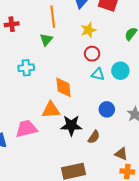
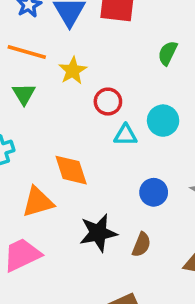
orange line: (53, 17) -> (27, 52), turned -55
yellow star: (88, 30) -> (73, 71), moved
orange triangle: (51, 110) -> (38, 202), moved

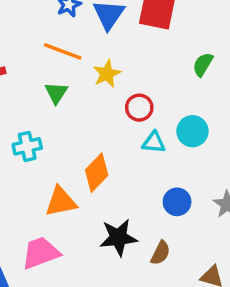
orange diamond: (71, 170) -> (97, 173), turned 57

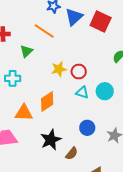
yellow star: (107, 74) -> (59, 69), moved
green triangle: (56, 93) -> (26, 51), moved
black star: (118, 237) -> (51, 140), turned -30

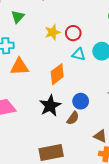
orange diamond: (47, 102) -> (57, 74), moved
orange triangle: (24, 113) -> (19, 67), moved
blue circle: (87, 128) -> (81, 101), moved

